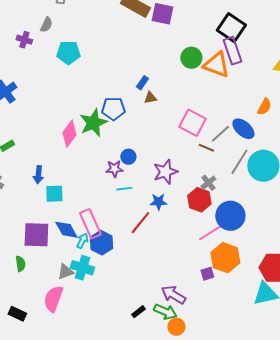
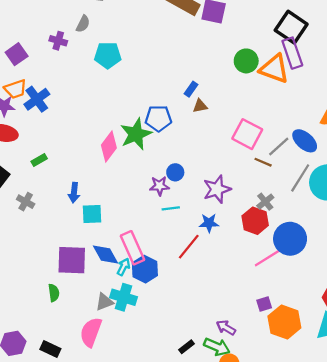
orange hexagon: (225, 258) -> (284, 322), moved
purple arrow: (173, 295) -> (226, 328), size x0.7

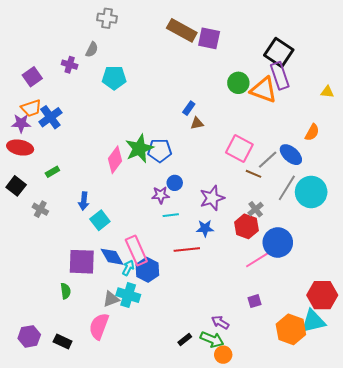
blue pentagon: (158, 118) -> (160, 151), moved
cyan square: (92, 214) -> (100, 220), turned -36
red line: (189, 247) -> (187, 250), turned 45
orange hexagon: (284, 322) -> (291, 329), moved

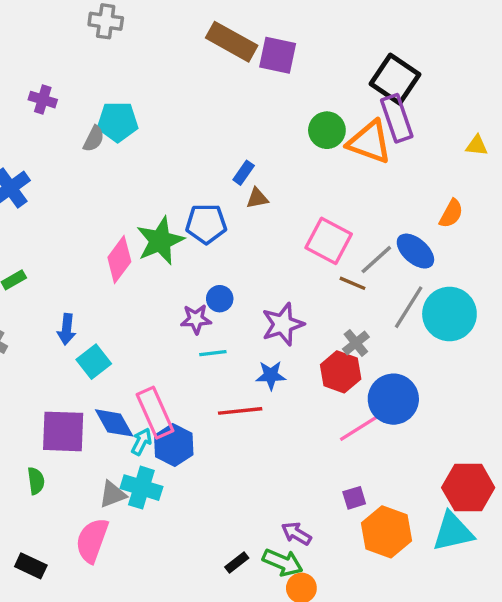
gray semicircle: (92, 50) -> (94, 139), moved
blue pentagon: (160, 151) -> (206, 224), moved
orange hexagon: (291, 329) -> (387, 532), moved

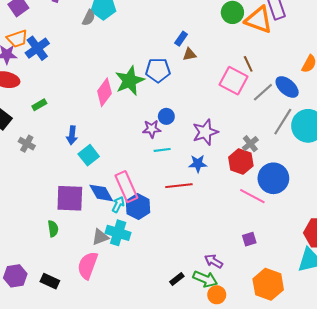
brown line: (352, 283) -> (248, 64), moved, turned 42
pink line: (359, 428) -> (252, 196), turned 60
orange hexagon: (387, 532) -> (268, 284), moved

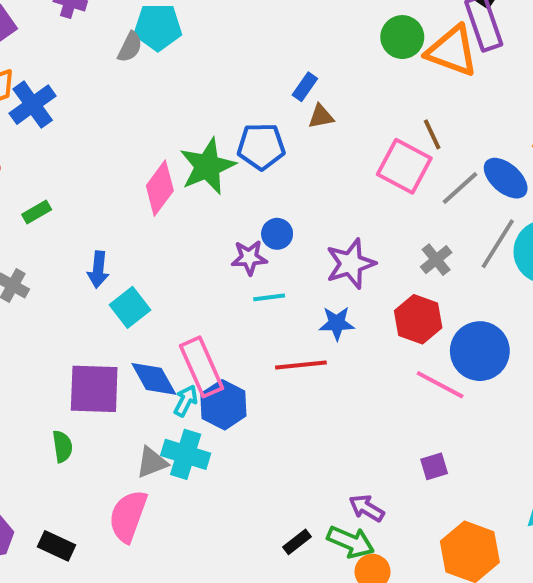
gray cross: (250, 144) -> (436, 260), moved

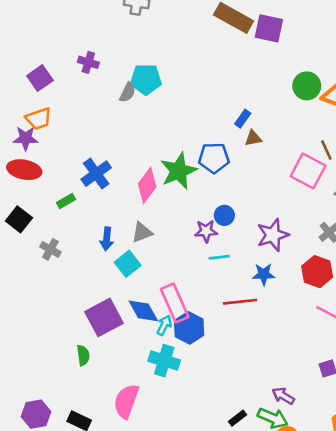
blue cross: (33, 105) -> (96, 174), moved
purple square: (94, 389) -> (104, 317), turned -30
gray triangle: (152, 462) -> (142, 232), moved

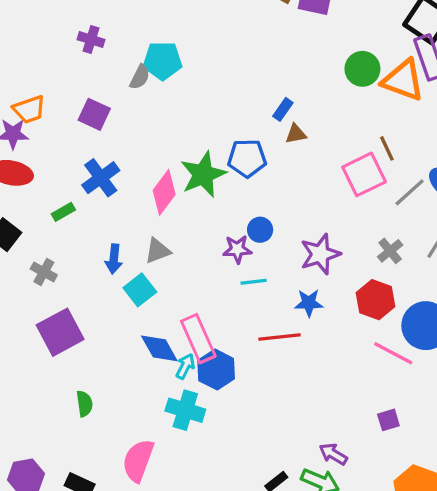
purple square: (40, 78) -> (94, 114), moved, turned -30
pink square: (308, 171) -> (364, 174), turned 36
purple square: (104, 317) -> (60, 332), moved

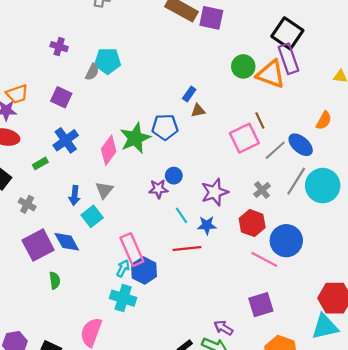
gray triangle: (158, 251) -> (104, 190), turned -30
cyan line: (254, 282) -> (181, 215), moved, turned 63
blue diamond: (159, 348) -> (67, 242), moved
green semicircle: (85, 404) -> (55, 280), moved
purple square: (388, 420) -> (261, 305), size x1.6

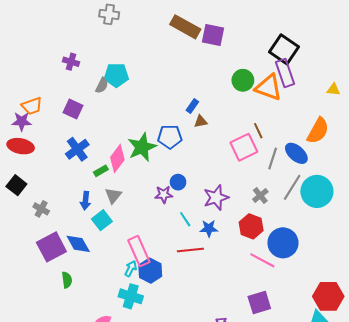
orange semicircle: (324, 120) -> (318, 131), size x1.5
gray line: (275, 150) -> (273, 158), turned -30
green rectangle: (40, 163) -> (101, 171), moved

